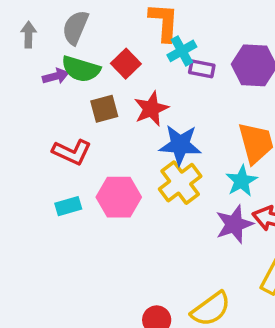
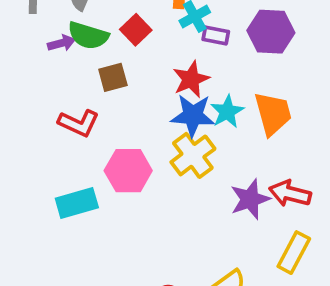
red star: (151, 109) -> (191, 79), moved
cyan star: (241, 181) -> (227, 112), moved
cyan rectangle: (68, 206) -> (77, 203), moved, size x1.5

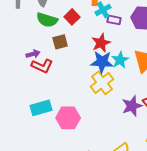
purple arrow: (62, 43) -> (33, 54), moved
pink hexagon: (128, 171) -> (68, 118), moved

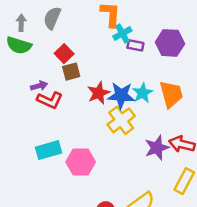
red square: (72, 17) -> (64, 54), moved
green semicircle: (47, 20) -> (19, 45), moved
red star: (101, 43) -> (99, 93), moved

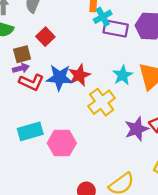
purple rectangle: (135, 45) -> (116, 28), size x1.5
brown square: (71, 72) -> (22, 54), moved
blue star: (121, 95) -> (59, 78), moved

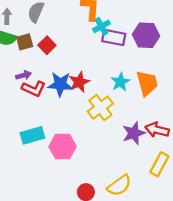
brown square: (22, 54) -> (25, 42), moved

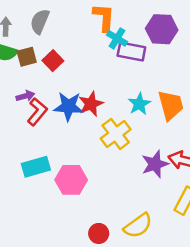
cyan cross: (101, 26) -> (117, 38), turned -30
purple hexagon: (146, 35) -> (162, 29), moved
red L-shape: (34, 89) -> (37, 112), turned -75

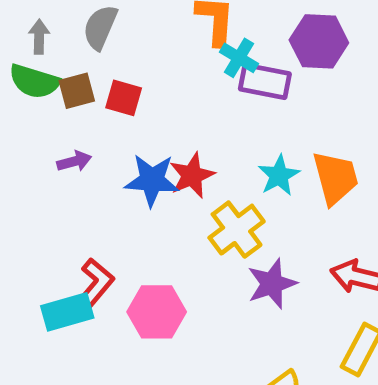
red square: (53, 61) -> (124, 98), turned -30
red L-shape: (37, 112) -> (95, 284), moved
purple star: (155, 164) -> (272, 284), moved
cyan rectangle: (36, 167) -> (67, 312), moved

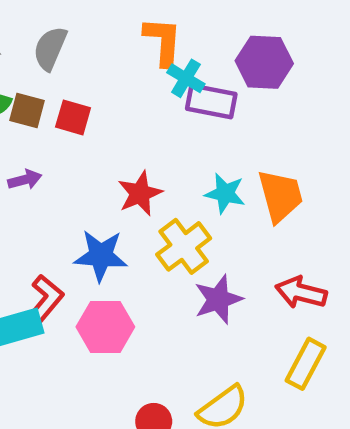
brown square: (77, 91) -> (27, 111), turned 30
cyan star: (279, 175) -> (225, 193), turned -30
blue star: (152, 180) -> (101, 256), moved

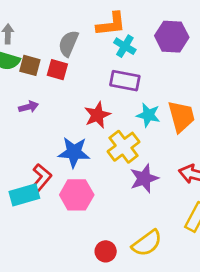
orange L-shape: (163, 41) -> (111, 24), turned 80
gray semicircle: (50, 48) -> (68, 43), moved
purple rectangle: (211, 101) -> (125, 81), moved

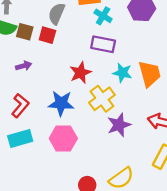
red L-shape: (41, 178) -> (20, 106), moved

